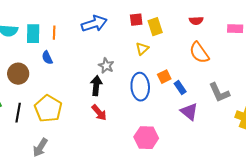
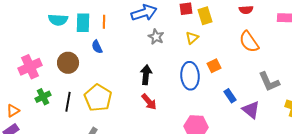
gray star: (106, 66) -> (156, 37), moved
blue rectangle: (180, 88) -> (230, 96), moved
purple triangle: (189, 112) -> (251, 110), moved

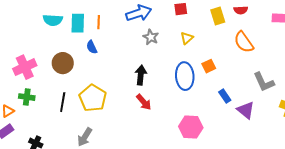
yellow rectangle: (205, 16) -> (218, 16), moved
green cross: (43, 97) -> (27, 97), moved, turned 35

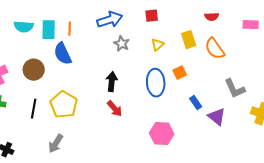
yellow rectangle: (218, 16) -> (189, 40), moved
blue semicircle: (92, 47) -> (63, 54), size x1.6

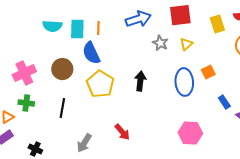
red square: (152, 16) -> (180, 15), size x1.6
yellow rectangle: (189, 40) -> (217, 24), moved
gray star: (122, 44) -> (160, 43), moved
yellow pentagon: (64, 105) -> (100, 84), moved
red arrow: (115, 109) -> (122, 132), moved

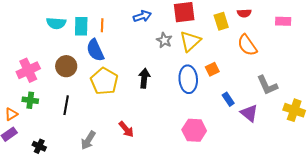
blue arrow: (138, 19) -> (142, 16), size x0.7
yellow triangle: (186, 44) -> (190, 41), size x1.6

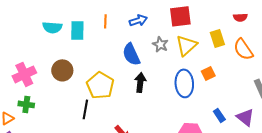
yellow rectangle: (221, 21) -> (217, 38), moved
orange line: (102, 25) -> (105, 21), moved
blue semicircle: (95, 50) -> (131, 54), moved
blue rectangle: (228, 99) -> (219, 115), moved
black line: (66, 105) -> (85, 109), moved

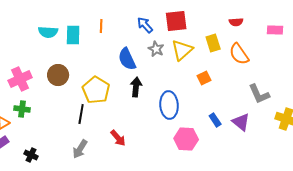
blue arrow: (138, 20) -> (145, 25), moved, turned -114
blue ellipse: (184, 83) -> (169, 105), moved

